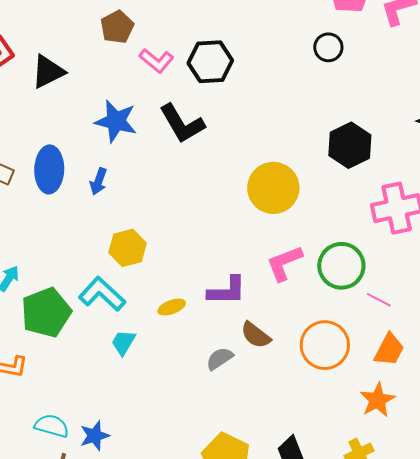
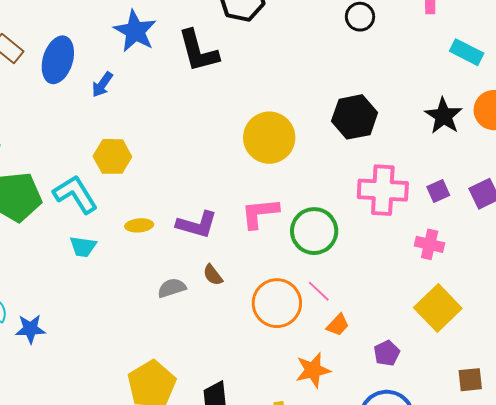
pink line: (379, 300) -> (319, 291), moved
brown semicircle: (256, 335) -> (213, 275), size x0.7
cyan trapezoid: (123, 342) -> (83, 247), turned -128
orange trapezoid: (389, 350) -> (338, 325), size x0.7

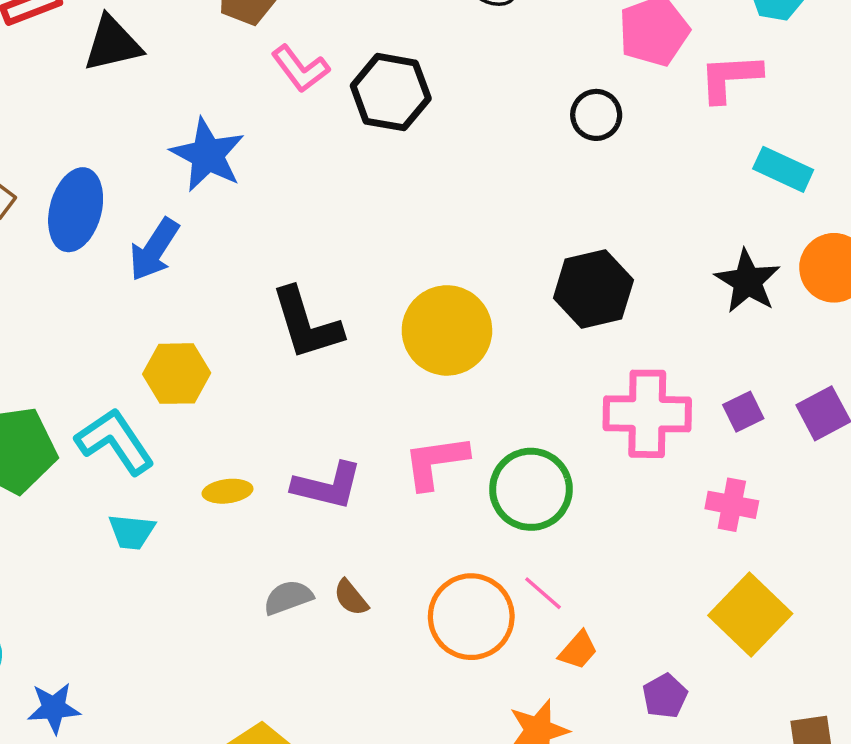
black L-shape: (198, 51) -> (306, 324), moved
blue arrow: (102, 85) -> (154, 250), size x1.4
brown semicircle: (213, 275) -> (351, 598), moved
blue star: (30, 329) -> (54, 708), moved

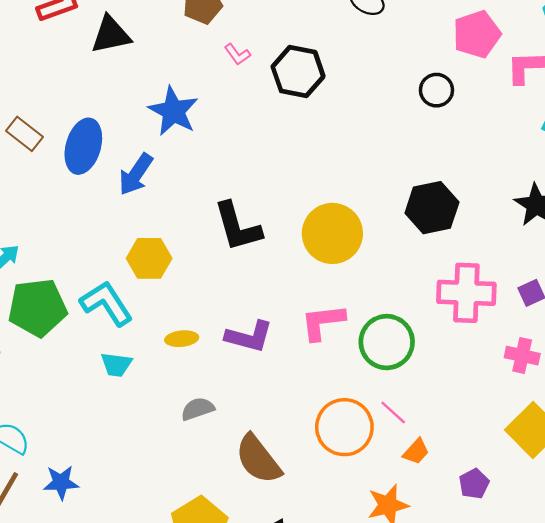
pink L-shape: (300, 69) -> (237, 54), size x0.7
gray semicircle: (288, 597) -> (198, 409), moved
brown semicircle: (351, 598) -> (258, 459), moved, size x2.0

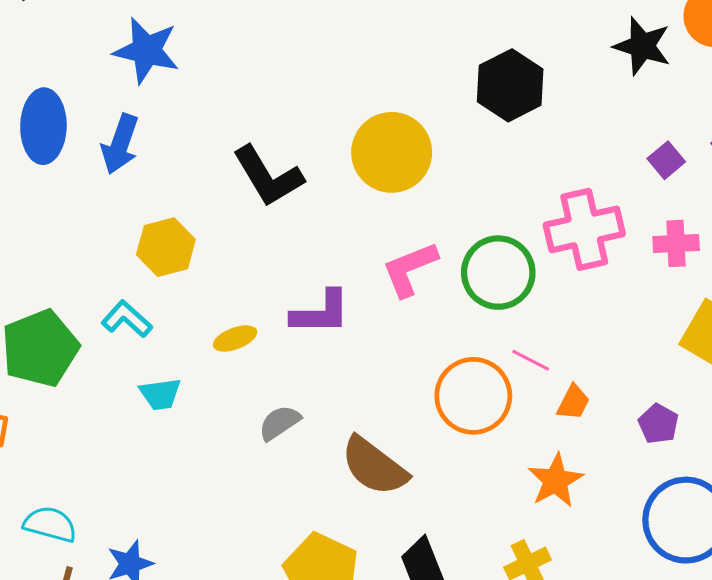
pink cross: (466, 293) -> (584, 229), moved
cyan L-shape: (106, 303) -> (127, 319), size x0.7

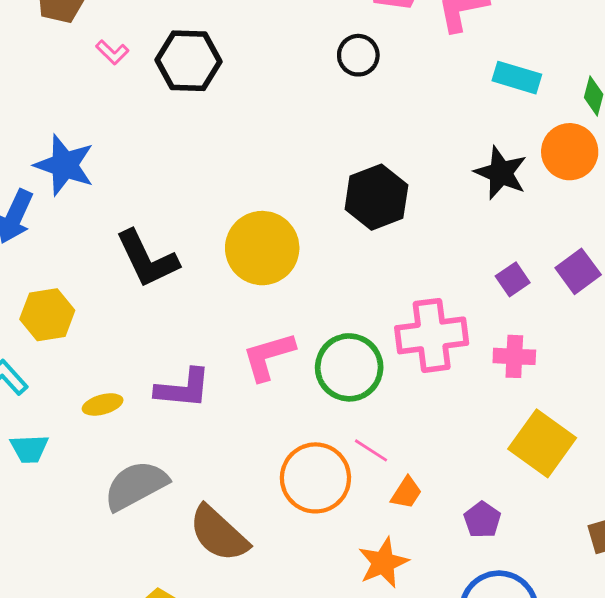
blue star: (146, 50) -> (64, 165), moved
gray semicircle: (280, 423) -> (136, 485), size x1.6

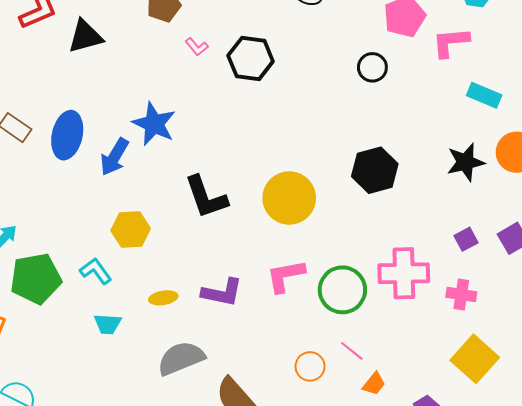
black star: (501, 173) -> (466, 162), turned 30
orange circle: (315, 478) -> (310, 366), size x0.6

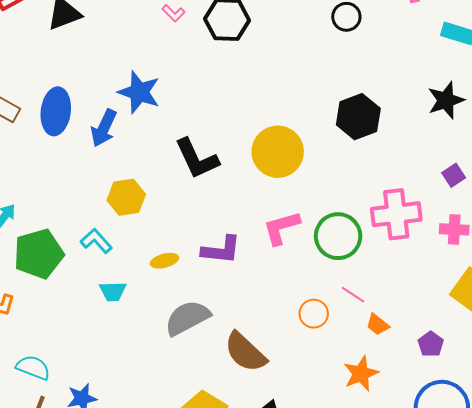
orange trapezoid: (374, 384) -> (378, 325), turned 95

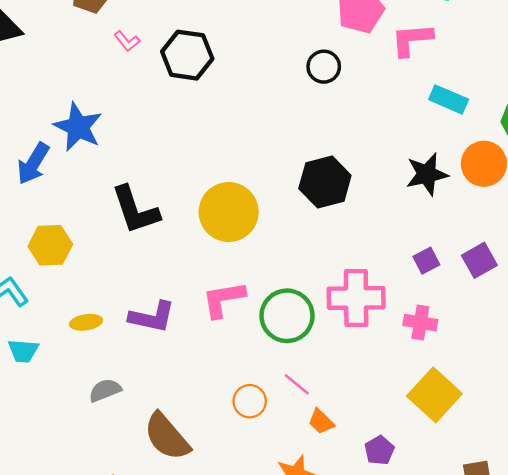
gray semicircle: (187, 318) -> (105, 390), size x0.6

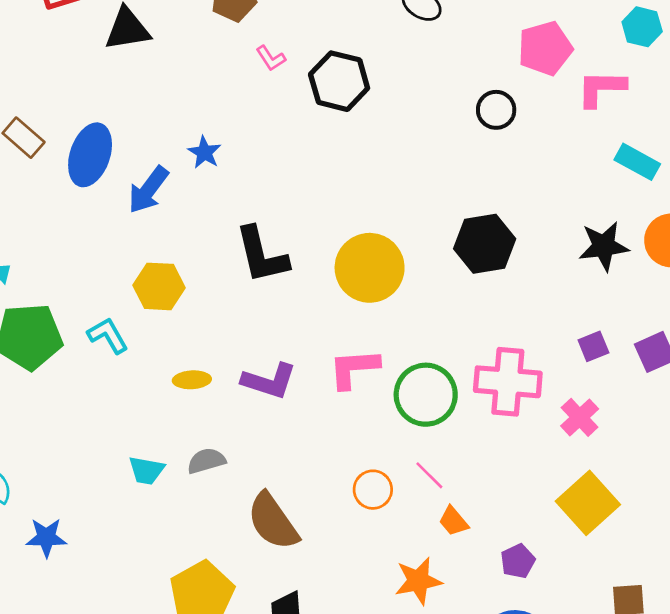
blue star: (78, 127) -> (204, 152), size x0.6
pink cross: (420, 323) -> (580, 417), turned 32
cyan trapezoid: (23, 351) -> (146, 470), moved

